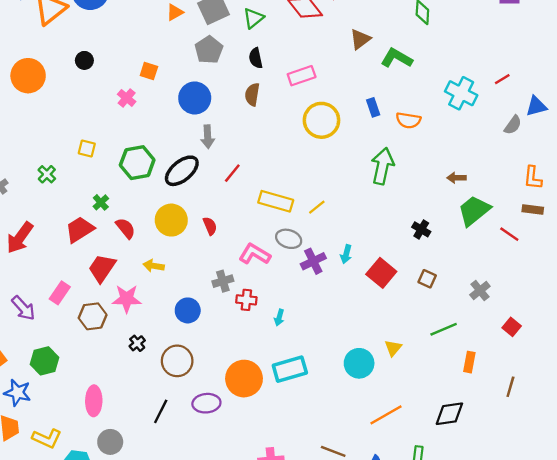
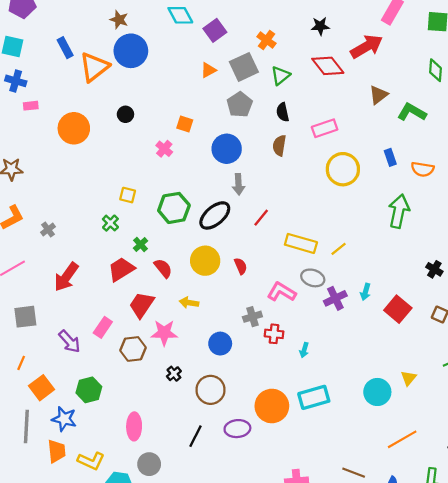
green cross: (47, 174) -> (110, 223), moved

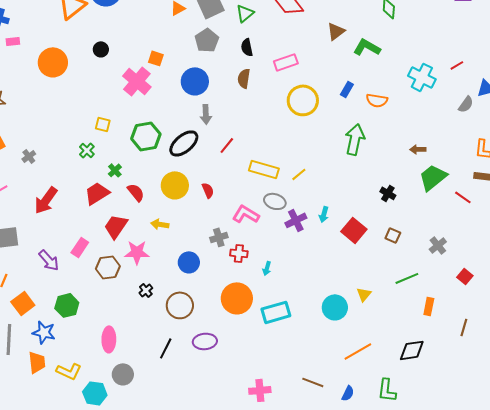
pink cross: (164, 149) -> (137, 81), size x1.8
blue rectangle: (390, 157) -> (347, 89), turned 49
orange circle: (272, 406) -> (237, 298), moved

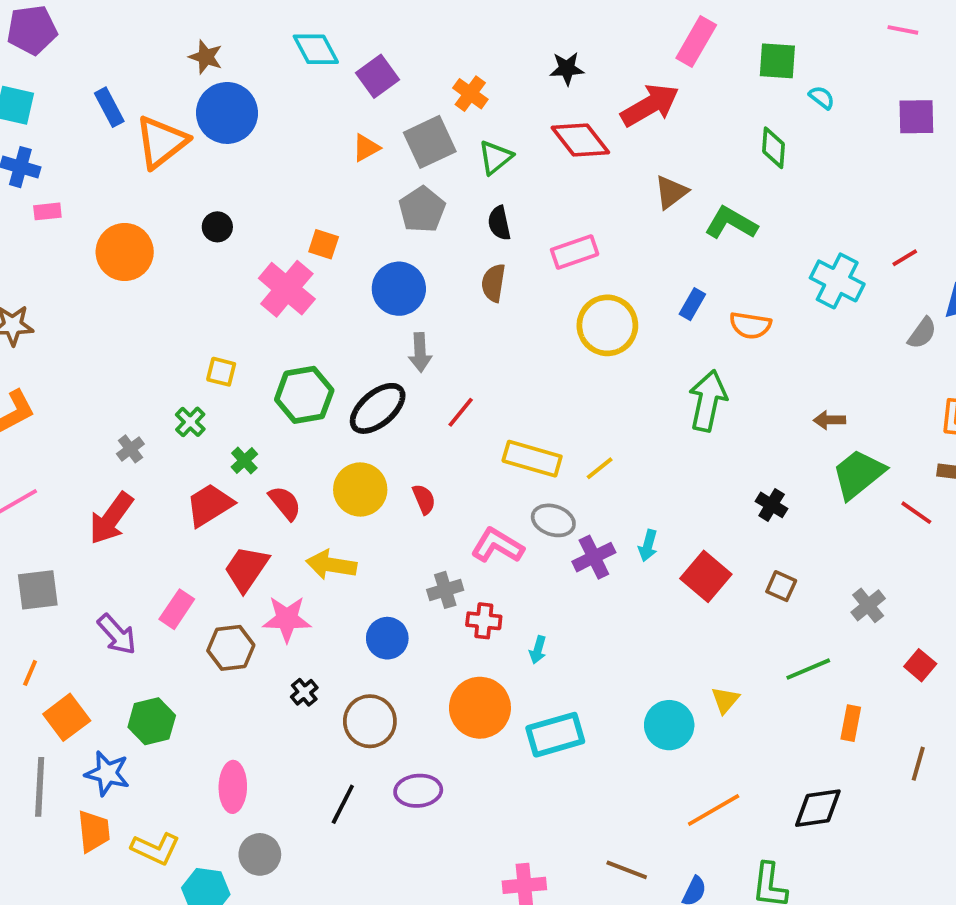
gray cross: (29, 156) -> (130, 449), moved
yellow arrow: (160, 224) -> (331, 565), size x1.4

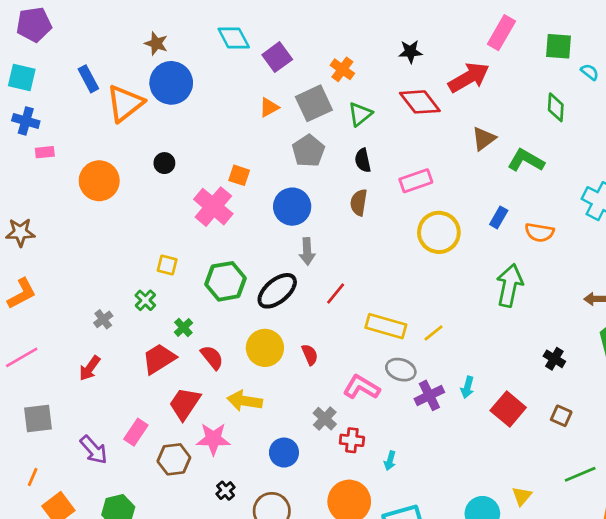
red arrow: (111, 518) -> (90, 368), size x0.7
gray cross: (445, 590) -> (325, 419), turned -30

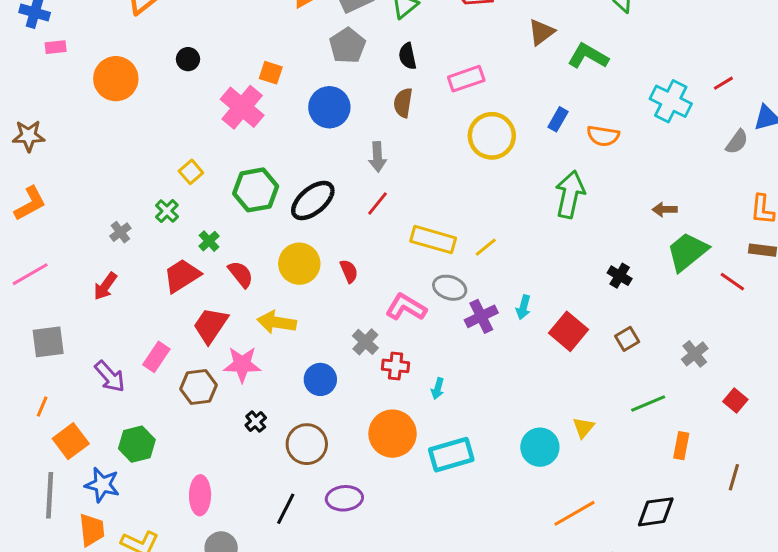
gray arrow: (307, 251) -> (377, 157), moved
yellow square: (167, 265) -> (191, 172), turned 35
brown square: (561, 416) -> (627, 339), turned 35

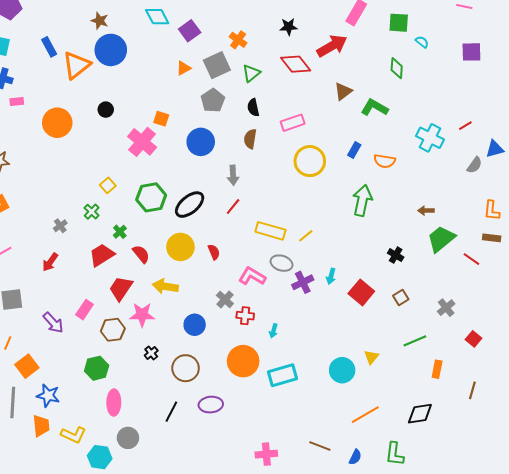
green hexagon: (137, 444) -> (97, 368), moved

